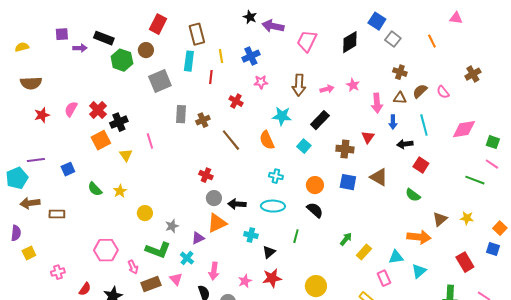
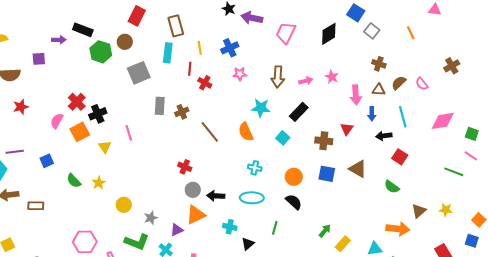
purple square: (62, 34) -> (39, 59), moved
red cross: (236, 101) -> (205, 83), moved
pink semicircle: (71, 109) -> (57, 121), moved

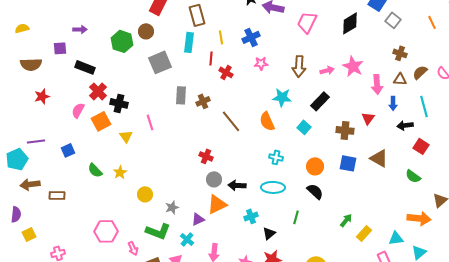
black rectangle: (83, 30) -> (85, 67), moved
pink star: (332, 77) -> (353, 66), size x1.5
black cross: (98, 114) -> (119, 103), turned 36
cyan cross: (230, 227) -> (251, 216), turned -32

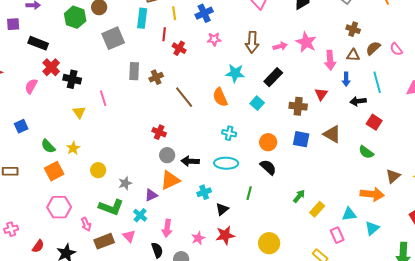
orange square: (101, 121) -> (54, 171), moved

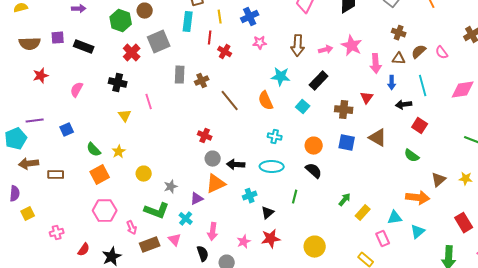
purple square: (13, 24) -> (58, 38), moved
red cross: (51, 67) -> (132, 53), moved

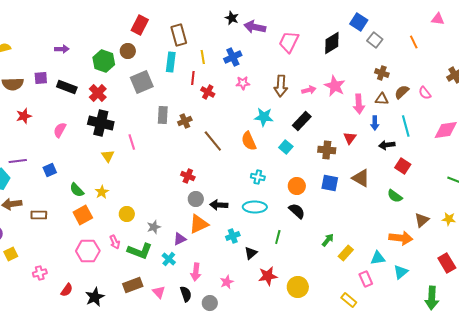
red cross: (132, 53) -> (98, 93), moved
black cross: (118, 83) -> (101, 123), size x1.4
pink arrow: (132, 228) -> (115, 242), moved
red star: (271, 239) -> (268, 276), moved
pink triangle: (175, 240) -> (159, 292), moved

